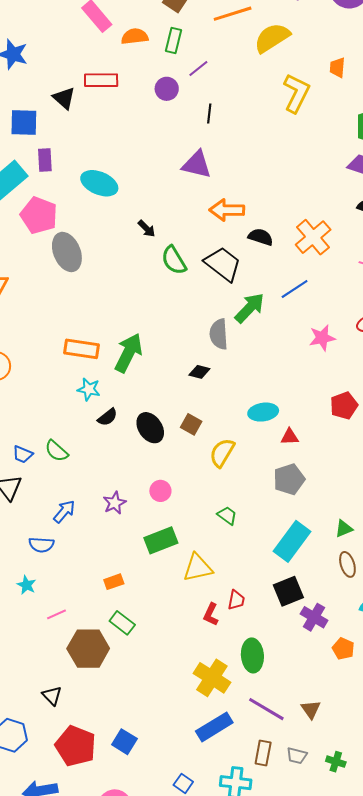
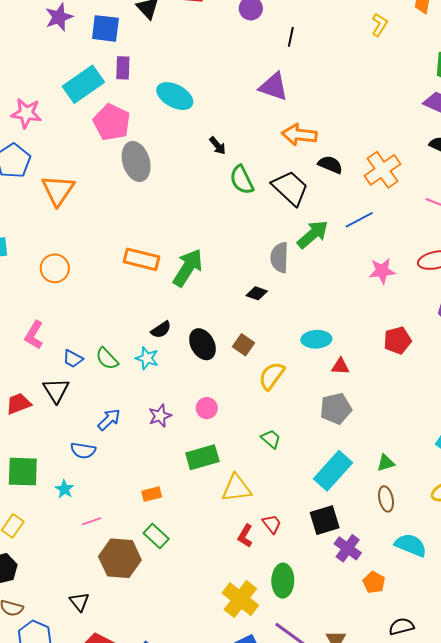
yellow L-shape: (296, 93) -> (379, 25), size x0.6
cyan star: (89, 389) -> (147, 358), moved
red trapezoid: (236, 600) -> (272, 524), turned -55

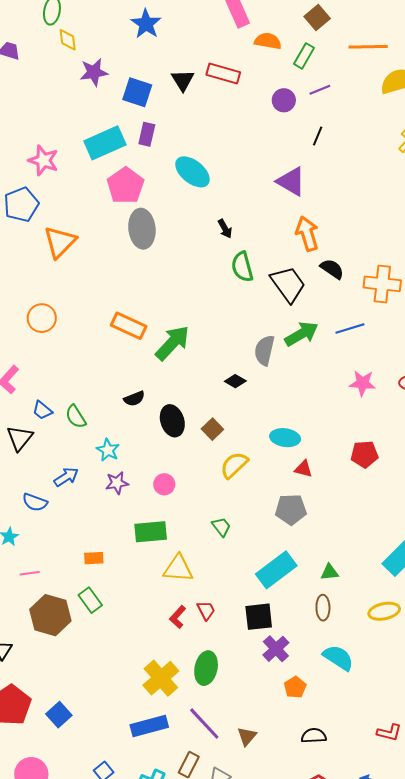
orange arrow: (299, 135) -> (307, 234), turned 56
orange cross: (383, 170) -> (382, 284), turned 30
cyan star: (147, 358) -> (108, 450), moved

